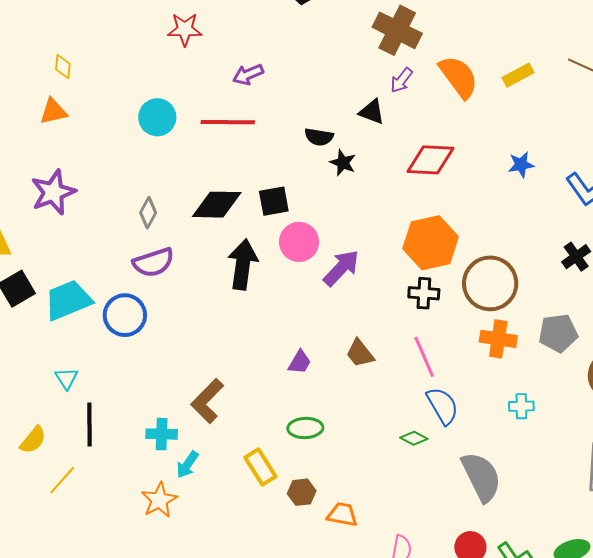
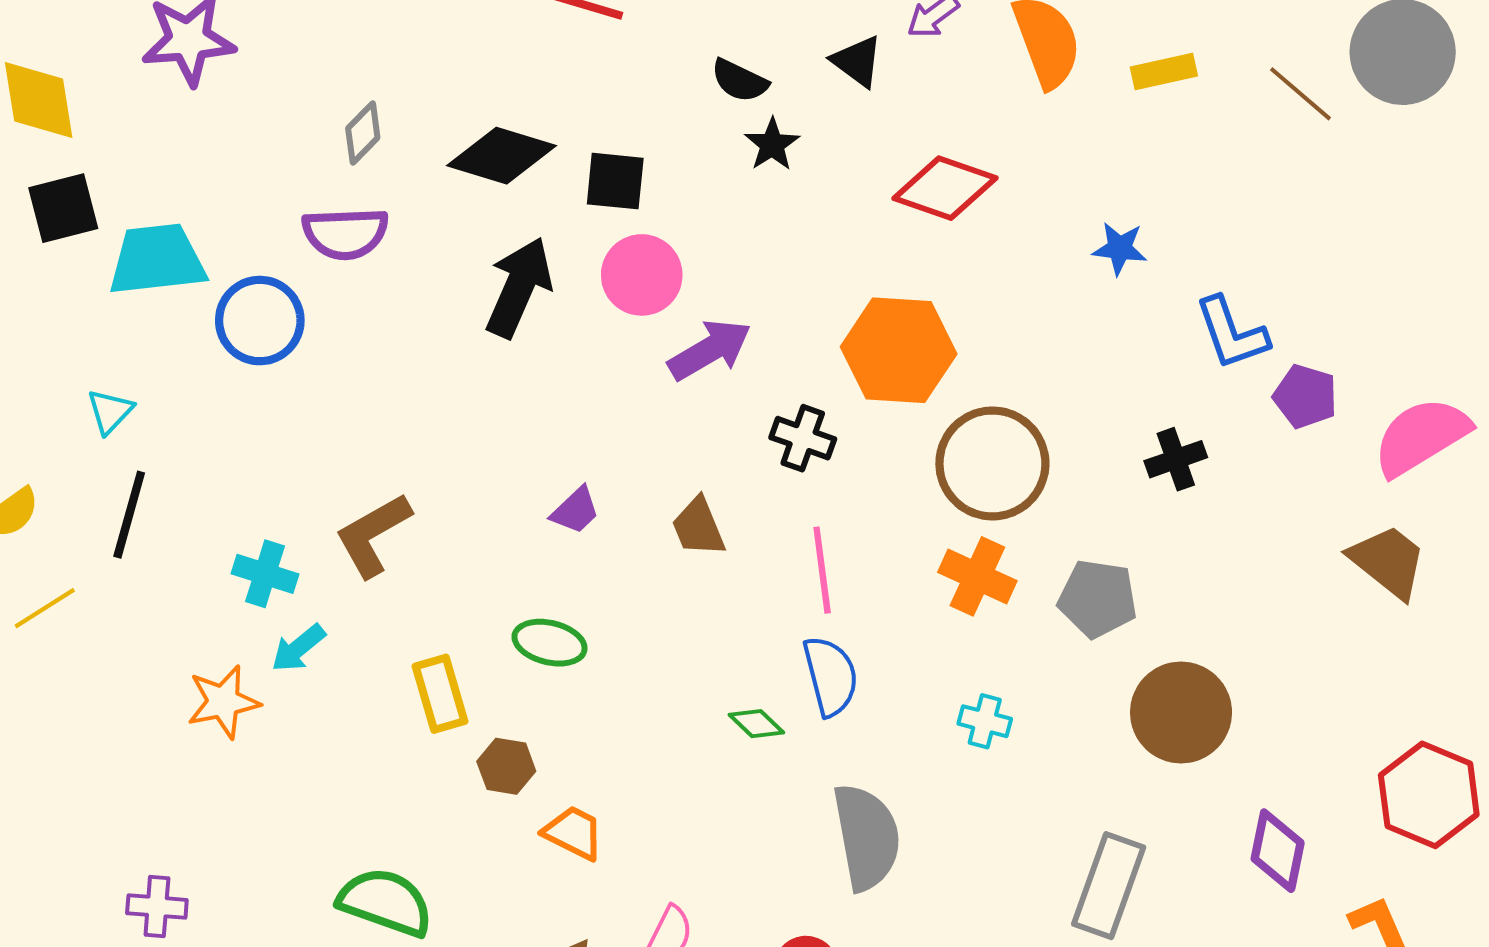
black cross: (424, 293) -> (803, 438), moved

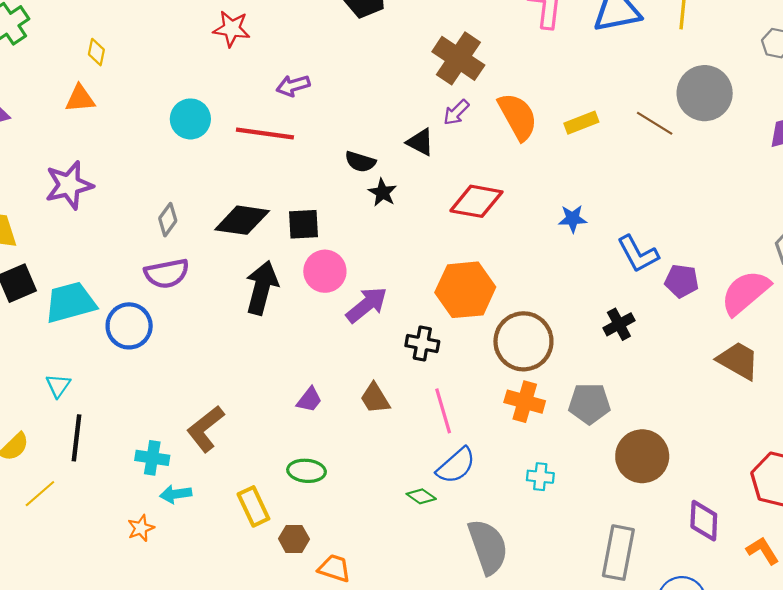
cyan arrow: (298, 648) -> (176, 494), turned 40
blue semicircle: (831, 676) -> (456, 466), turned 72
orange star: (223, 702) -> (141, 528), size x0.7

